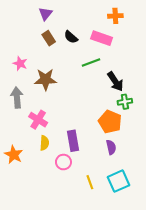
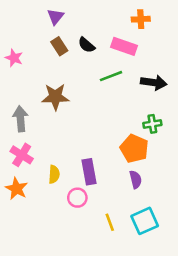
pink star: (20, 64) -> (14, 58), moved
black arrow: (115, 82) -> (154, 83), moved, turned -48
pink cross: (38, 120) -> (22, 155), moved

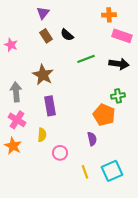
pink rectangle: (124, 46) -> (122, 36), moved
brown star: (55, 97) -> (43, 75), turned 30
purple rectangle: (89, 172) -> (50, 106), moved
purple semicircle: (136, 180) -> (92, 139), moved

